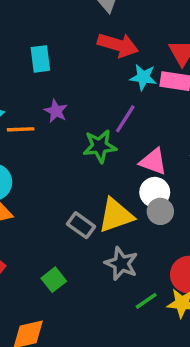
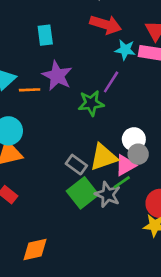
purple star: (56, 111) -> (57, 76), size x1.6
pink triangle: (153, 161) -> (125, 165), moved, turned -50
green square: (54, 280) -> (82, 193), moved, size x1.6
green line: (146, 301) -> (122, 182), moved

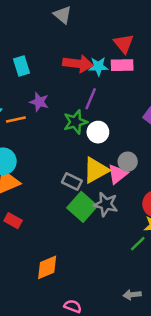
red arrow: (106, 25) -> (78, 64), moved
purple star: (57, 76) -> (39, 102), size x0.7
white circle: (134, 139) -> (98, 132), moved
green line: (122, 182) -> (138, 244), moved

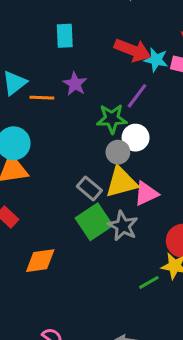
gray circle: (128, 162) -> (118, 152), moved
orange diamond: (47, 267) -> (40, 261), moved

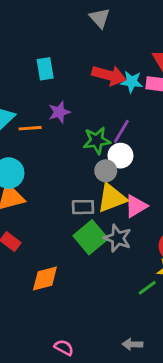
purple star: (75, 84) -> (59, 112), turned 30
purple line: (137, 96) -> (121, 131), moved
gray rectangle: (89, 188) -> (83, 207), turned -35

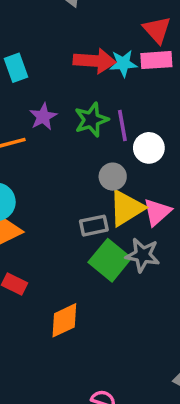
purple line: (121, 131) -> (122, 126), turned -30
green star: (97, 141) -> (91, 120), moved
white circle: (120, 156) -> (149, 148), moved

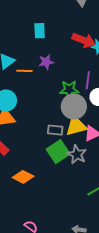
green star: (91, 120) -> (69, 90), moved
gray circle: (113, 177) -> (74, 106), size x1.6
orange diamond: (64, 320) -> (23, 177), turned 35

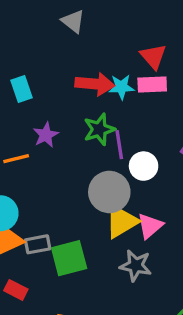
green star: (69, 90) -> (99, 129), moved
gray rectangle: (55, 130) -> (38, 244), moved
green square: (58, 152) -> (69, 258), moved, turned 35

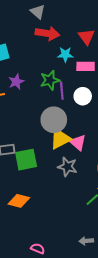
red arrow: (95, 84) -> (47, 33), moved
pink rectangle: (152, 84) -> (86, 66), moved
white circle: (144, 166) -> (83, 96), moved
pink triangle: (150, 226) -> (78, 142), turned -42

